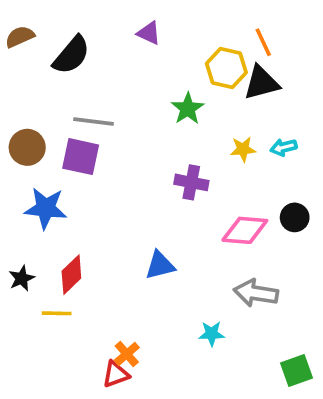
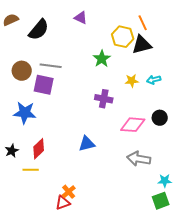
brown circle: (27, 147) -> (22, 71), moved
cyan star: (212, 334) -> (165, 181), moved

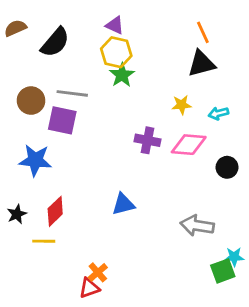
yellow hexagon: (123, 37) -> (116, 52), moved
green star: (102, 59) -> (122, 75), moved
yellow star: (132, 81) -> (182, 105), moved
pink diamond: (133, 125) -> (189, 145), moved
green square: (161, 201) -> (223, 271), moved

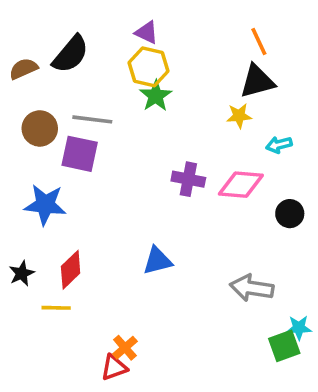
brown semicircle: (15, 28) -> (23, 69), moved
yellow star: (182, 105) -> (239, 116), moved

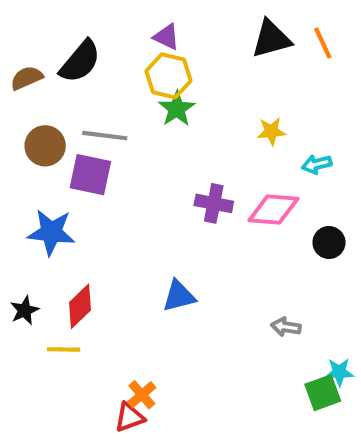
orange line: (259, 42) -> (323, 43), moved
black triangle: (257, 81) -> (271, 39), moved
gray arrow: (252, 288) -> (286, 327), size x0.6

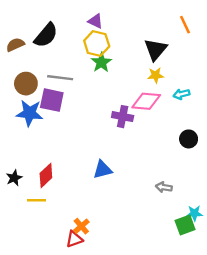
black triangle: (271, 39) -> (156, 49), moved, turned -35
pink diamond: (273, 210) -> (146, 101), moved
blue star: (51, 232) -> (29, 113), moved

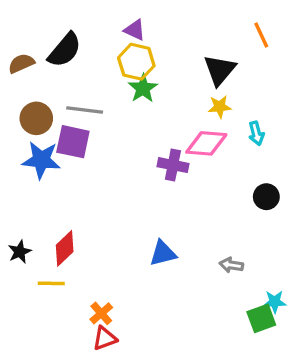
cyan arrow: (181, 94) -> (256, 133), turned -91
blue triangle: (103, 170) -> (163, 253), moved
orange cross: (81, 226) -> (101, 313), moved

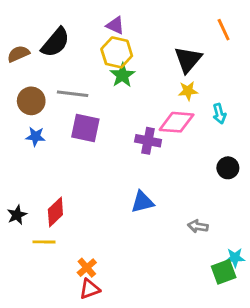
purple square: (73, 142) -> (85, 128), moved
blue star: (41, 160) -> (35, 136), size x0.6
blue triangle: (163, 253) -> (142, 202), moved

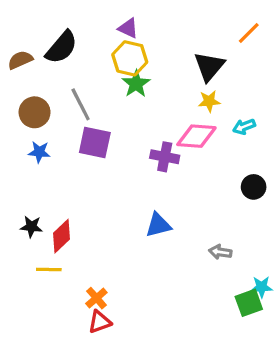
orange line: (224, 30) -> (249, 33), turned 70
gray line: (73, 94) -> (81, 104), turned 56
cyan arrow: (219, 114) -> (244, 127), turned 84
black star: (17, 215) -> (31, 227), moved, turned 30

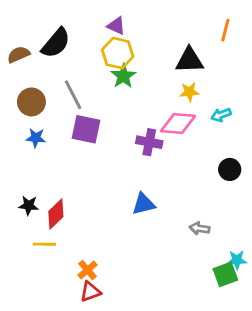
orange line: (249, 33) -> (225, 30), turned -30
black triangle: (209, 66) -> (189, 60), turned 48

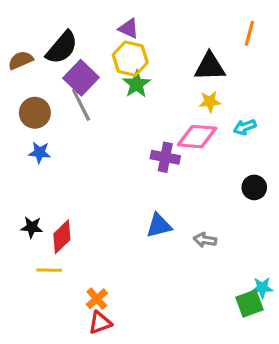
purple square: (86, 129) -> (81, 78), moved, turned 32
gray arrow: (200, 228) -> (205, 240), moved

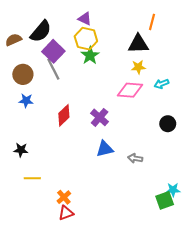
orange line: (249, 33) -> (152, 22), moved
purple cross: (165, 157) -> (100, 117), moved, turned 30
red diamond: (62, 237) -> (64, 115), moved

